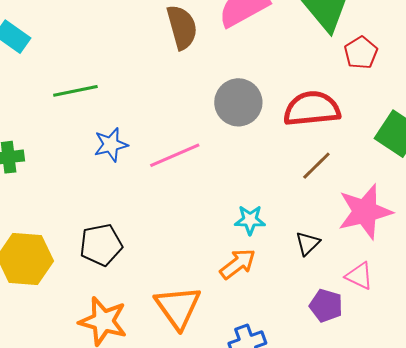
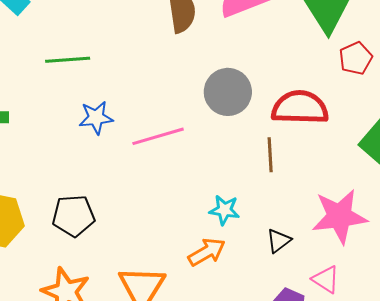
brown line: (316, 166) -> (270, 155), moved, turned -56

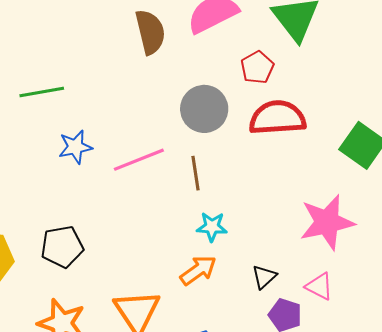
red pentagon: (356, 58) -> (257, 67), moved
brown line: (270, 155) -> (196, 173), moved
black triangle: (279, 241) -> (264, 277), moved

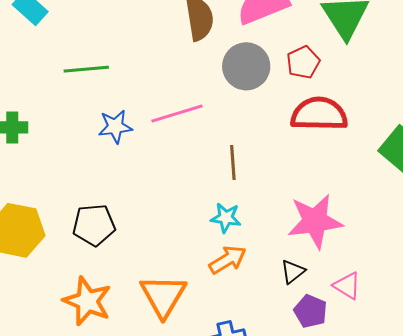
gray circle: (204, 109) -> (246, 66), moved
pink line: (139, 160) -> (177, 114), moved
pink star: (327, 222) -> (315, 221), moved
cyan star: (212, 227) -> (226, 218), moved

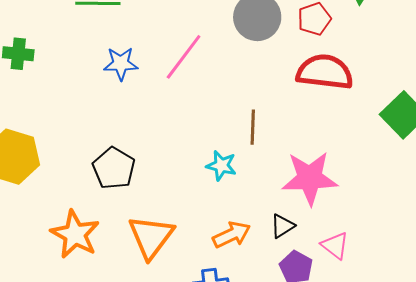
pink line: (177, 114) -> (184, 57), turned -42
brown line: (233, 163) -> (253, 127), moved
black pentagon: (94, 225) -> (114, 168), moved, turned 30
orange arrow: (228, 260) -> (232, 235), moved

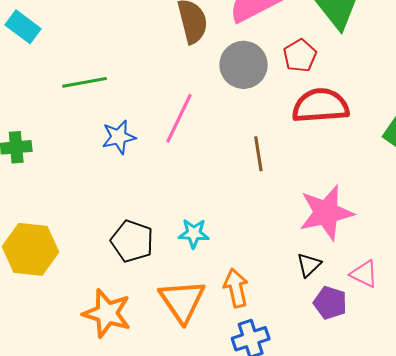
brown line: (253, 127) -> (258, 154), moved
cyan star: (221, 166) -> (194, 233), moved
orange arrow: (232, 235) -> (236, 288), moved, turned -66

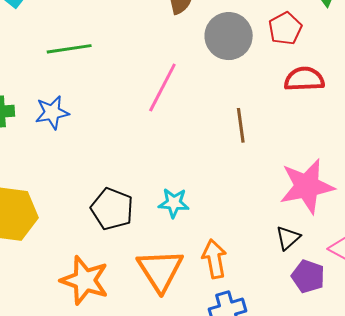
red semicircle: (320, 106) -> (304, 79), size x0.7
blue star: (119, 137) -> (52, 112), moved

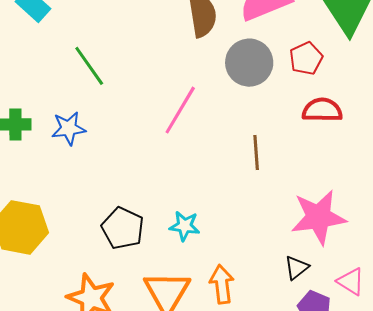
green line: (69, 49) -> (89, 66), turned 60

